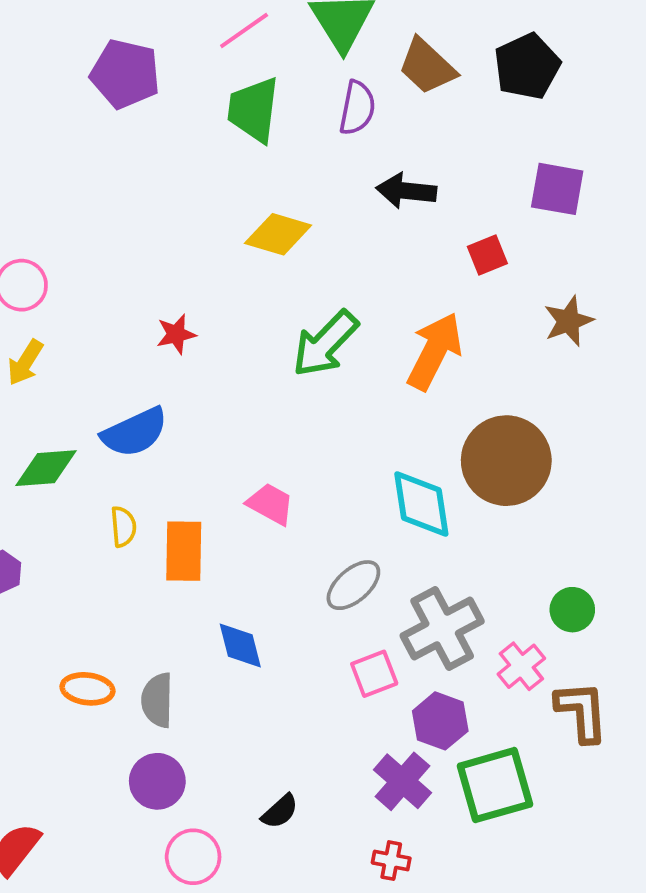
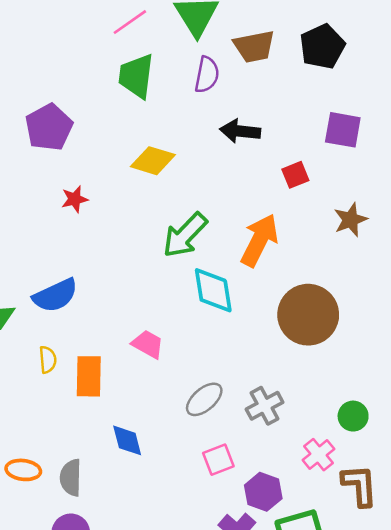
brown trapezoid: (427, 66) -> (254, 46), turned -54
purple pentagon: (125, 74) -> (49, 127), moved, turned 30
red star: (176, 334) -> (75, 199), moved
cyan diamond: (421, 504) -> (213, 290), moved
gray cross: (442, 628) -> (265, 406), moved, size x0.7

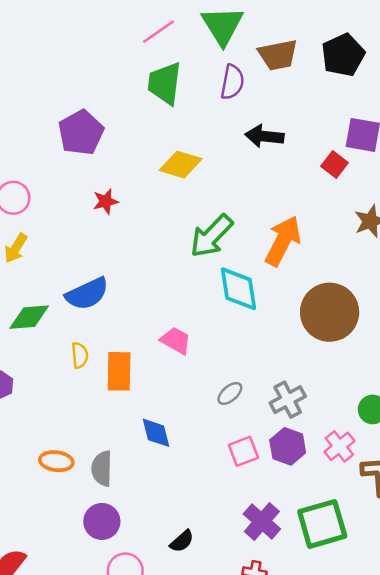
red square: (295, 175) -> (334, 165), moved, turned -30
gray ellipse: (204, 399) -> (230, 393), size x0.7
purple hexagon: (263, 492) -> (288, 446), moved

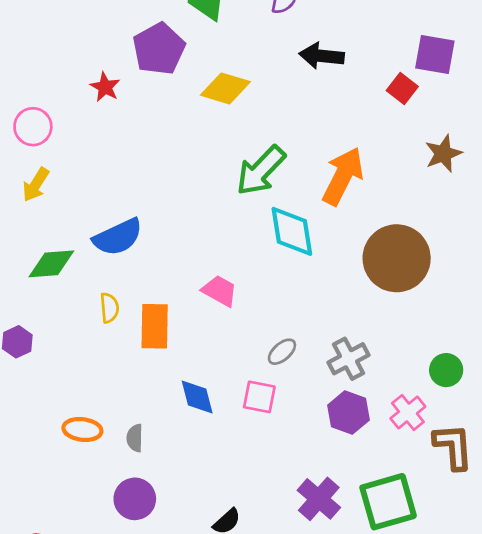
purple pentagon: (81, 133) -> (159, 49), moved
red star: (106, 201) -> (105, 87), moved, turned -30
pink square: (243, 451) -> (259, 397), moved, turned 32
gray semicircle: (102, 469) -> (135, 438), size x0.7

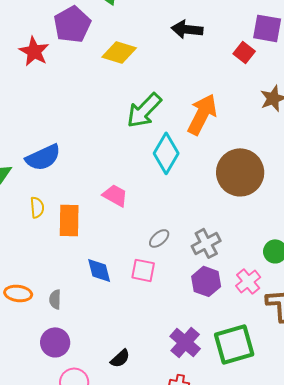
red star: (105, 87) -> (34, 51), size x1.4
cyan diamond: (292, 231) -> (166, 153), turned 39

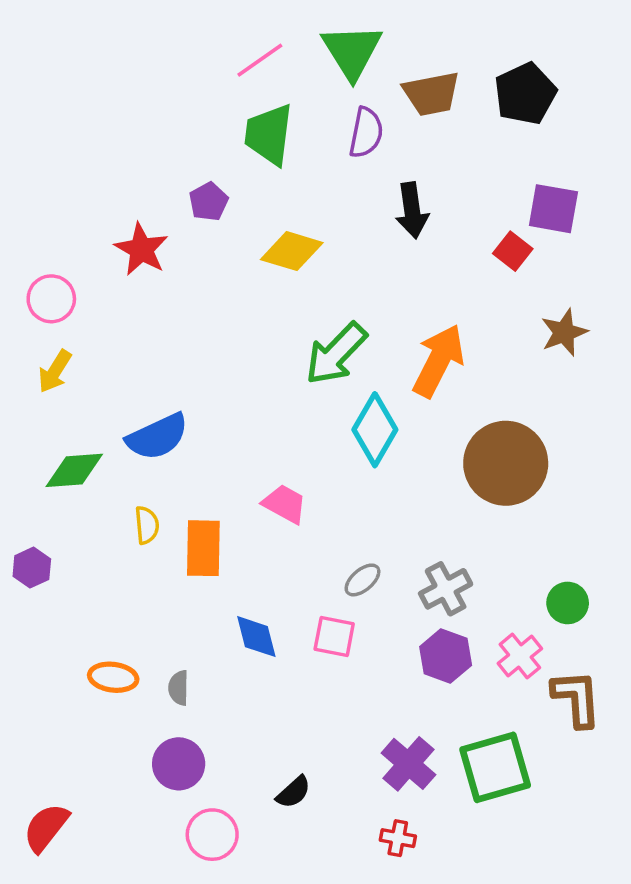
purple pentagon: (72, 24) -> (209, 202), size x0.6
black arrow: (187, 29) -> (412, 210), turned -104

